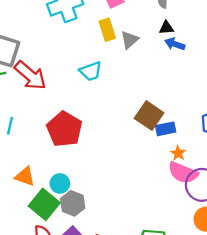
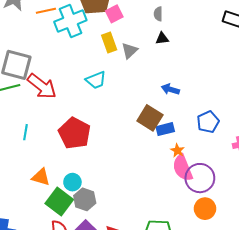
blue arrow: (175, 44) -> (170, 89), moved
pink semicircle: (183, 173) -> (183, 168), turned 48

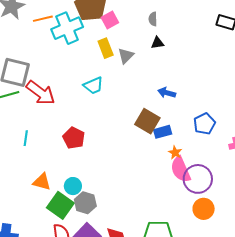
red pentagon: (74, 133) -> (74, 138), size x0.7

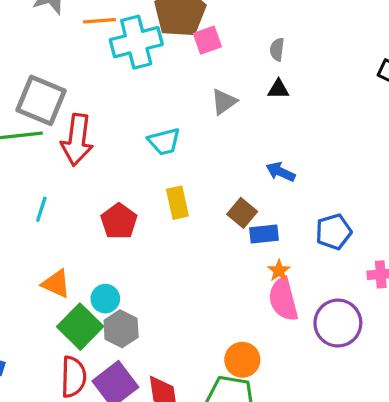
yellow rectangle: (106, 48) -> (177, 203), moved
red arrow: (41, 93) -> (77, 140), turned 52
brown square: (147, 121) -> (242, 213), size x0.7
purple circle: (198, 179) -> (338, 323), moved
orange circle: (204, 209) -> (242, 360), moved

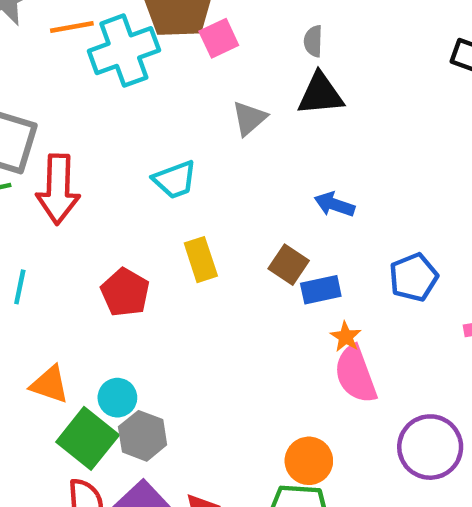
black triangle: (278, 89) -> (320, 94), size x1.6
purple circle: (338, 323) -> (430, 447), moved

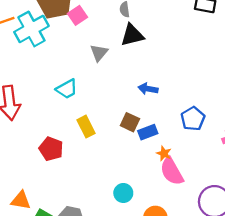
cyan circle: (117, 398) -> (123, 193), moved

